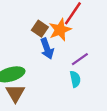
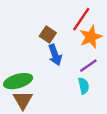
orange star: (60, 30) -> (91, 37), moved

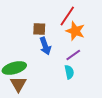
brown square: (48, 35) -> (39, 29), turned -32
orange star: (91, 37) -> (75, 31), turned -30

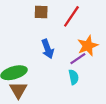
brown square: (39, 29) -> (41, 12), moved
orange star: (75, 31) -> (88, 46), moved, turned 30

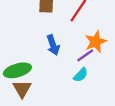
cyan semicircle: (74, 77) -> (81, 75), turned 56

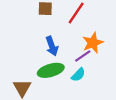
green ellipse: (17, 70) -> (51, 70), moved

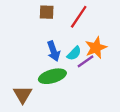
cyan semicircle: (78, 75) -> (74, 53), moved

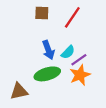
orange star: (96, 48) -> (80, 75), moved
brown triangle: (23, 95) -> (19, 91), turned 48

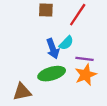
cyan semicircle: (68, 52) -> (66, 43), moved
purple line: (79, 60) -> (85, 59), turned 42

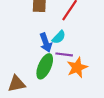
purple line: (85, 59) -> (64, 54), moved
green ellipse: (52, 74) -> (45, 66), turned -50

